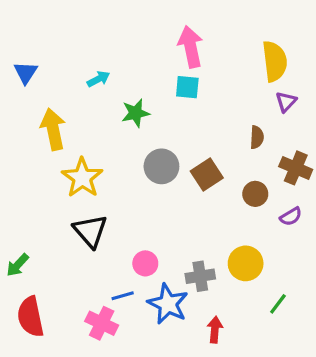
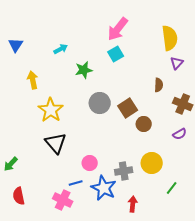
pink arrow: (191, 47) -> (118, 29), turned -130
cyan square: (187, 87) -> (116, 54), turned -35
yellow arrow: (53, 129) -> (33, 80), size x0.7
brown circle: (255, 194) -> (144, 124), moved
red semicircle: (30, 317) -> (19, 196), size x0.7

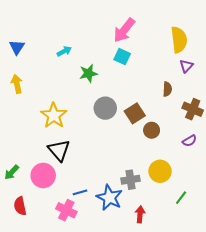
cyan square: (116, 54) -> (122, 57), turned -35
yellow arrow: (33, 80) -> (17, 84), moved
pink circle: (90, 163) -> (43, 175), moved, size x1.5

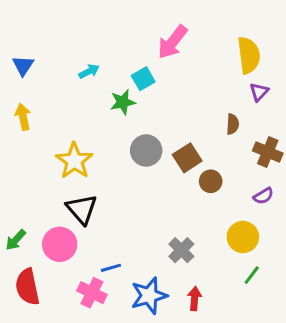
cyan square: (122, 57) -> (143, 79), moved, turned 35
yellow circle: (160, 171) -> (243, 237), moved
gray cross: (131, 180) -> (181, 250), turned -36
blue star: (109, 198) -> (149, 296), moved, turned 30
red semicircle: (20, 206) -> (27, 287), size x1.4

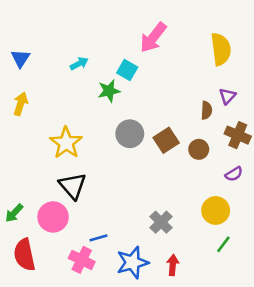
cyan square: (143, 79) -> (127, 70), turned -30
purple triangle: (259, 92) -> (227, 96), moved
yellow arrow: (23, 117) -> (21, 104), turned 30
brown circle: (211, 181) -> (199, 149), moved

